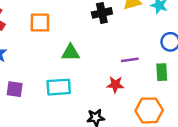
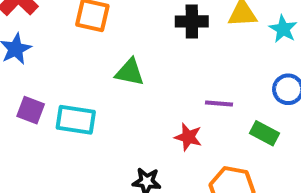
green rectangle: (162, 72) -> (265, 133), turned -72
cyan rectangle: (59, 87) -> (76, 120), moved

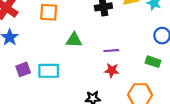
purple line: (219, 104) -> (111, 51), moved
purple square: (31, 110) -> (23, 69), turned -32

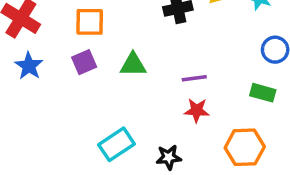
purple square: (23, 69) -> (84, 62), moved
cyan rectangle: (49, 71) -> (117, 144), moved, turned -30

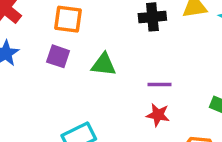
purple square: (84, 62) -> (58, 56), turned 35

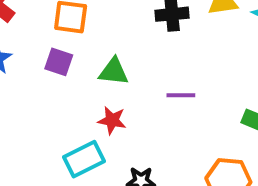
red star: (158, 115) -> (112, 120), moved

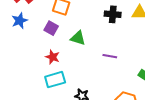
red star: (112, 120) -> (53, 57), moved

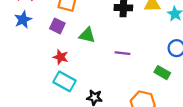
cyan rectangle: (55, 80) -> (65, 81), turned 48

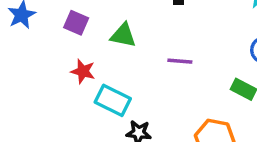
cyan rectangle: (65, 81) -> (113, 100), moved

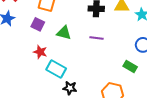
purple line: (180, 61) -> (96, 38), moved

